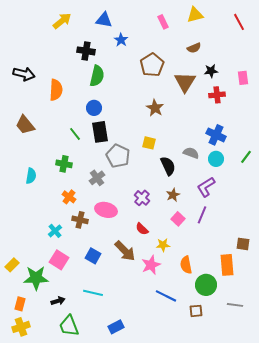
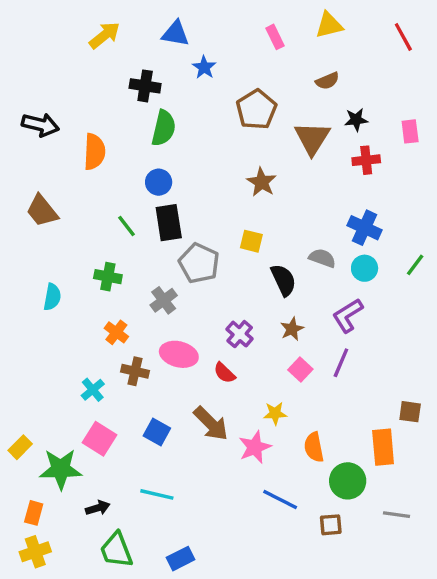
red semicircle: (142, 229) -> (224, 373), moved
blue rectangle: (116, 327) -> (181, 559), moved

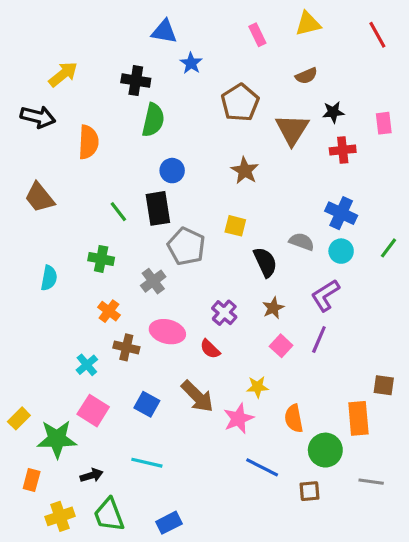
yellow arrow: (105, 35) -> (63, 74), moved
blue circle: (159, 182) -> (172, 171), moved
yellow cross: (35, 552) -> (60, 516), moved

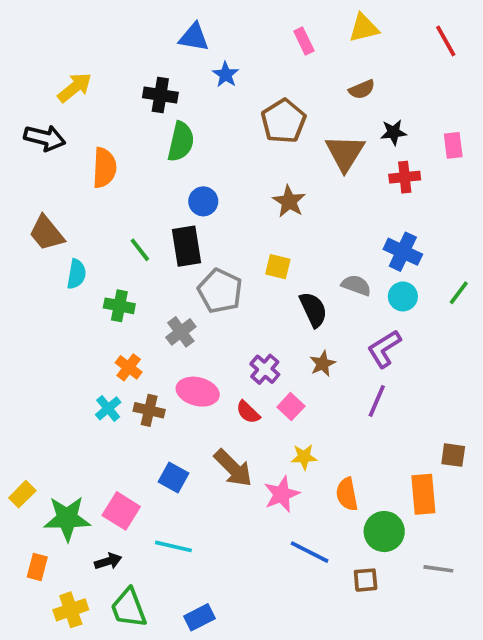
cyan semicircle: (49, 278) -> (76, 274), moved
pink square: (281, 346) -> (291, 407), moved
cyan cross: (87, 365) -> (108, 408), moved
pink square: (93, 411) -> (121, 511), moved

